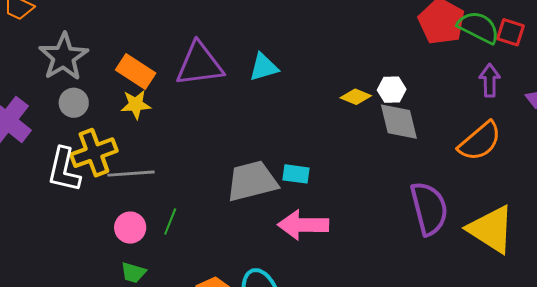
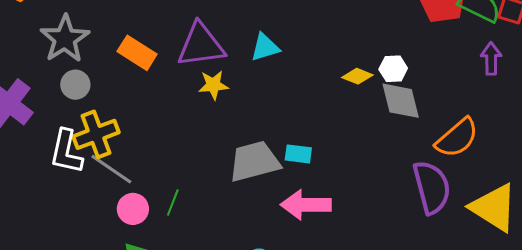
yellow star: (136, 105) -> (213, 85), moved
orange semicircle: (480, 141) -> (457, 138), moved
gray line: (131, 174) -> (111, 169), moved, turned 39

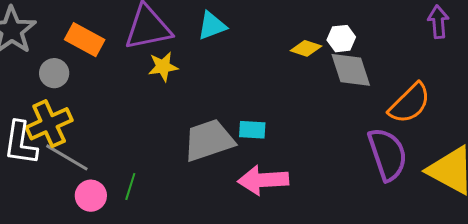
gray circle: (75, 85) -> (54, 73), moved

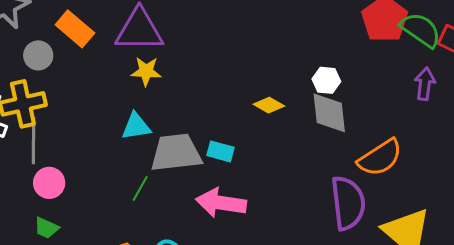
cyan triangle: (212, 26) -> (136, 126), moved
yellow diamond: (306, 48) -> (269, 105), moved
gray line: (67, 157) -> (33, 141), turned 48
green line: (130, 187) -> (140, 188), moved

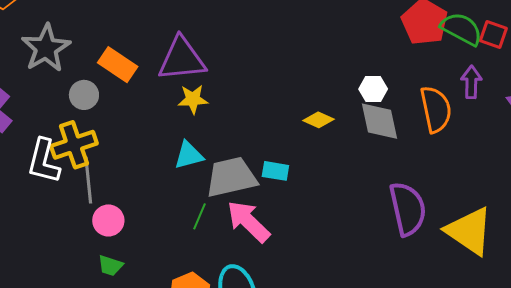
orange semicircle: (380, 158) -> (436, 109), moved, turned -63
pink arrow: (221, 203) -> (248, 221), moved, turned 42

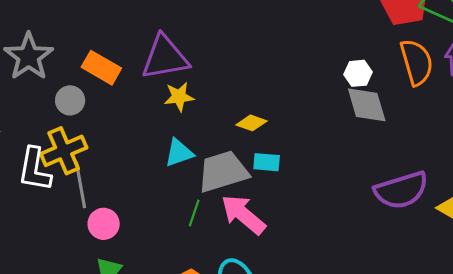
orange semicircle: (436, 109) -> (417, 62), moved
yellow diamond: (319, 120) -> (251, 123), moved
purple semicircle: (408, 209) -> (401, 190), turned 90

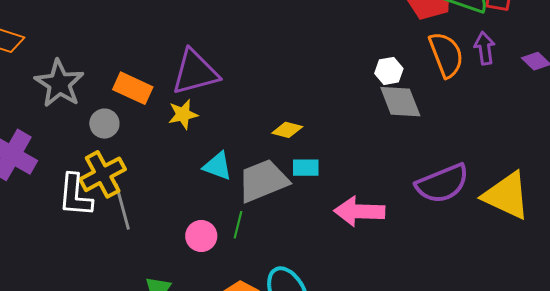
yellow star: (179, 97) -> (183, 114), moved
cyan triangle: (179, 153) -> (218, 166), turned 44
pink arrow: (243, 214) -> (359, 211), moved, turned -33
pink circle: (104, 224) -> (201, 236), moved

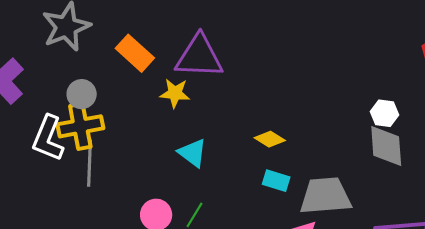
gray circle: (104, 124) -> (82, 94), moved
gray trapezoid: (263, 181) -> (325, 196), moved

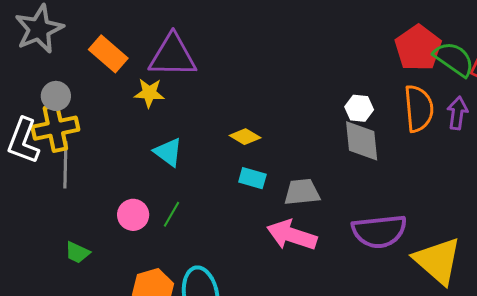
gray trapezoid: (325, 196) -> (302, 192), size x0.7

